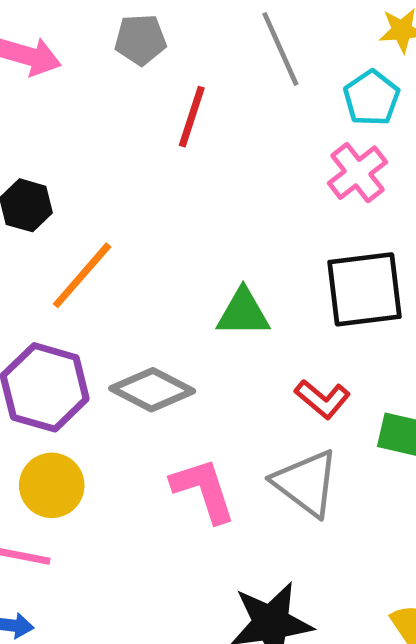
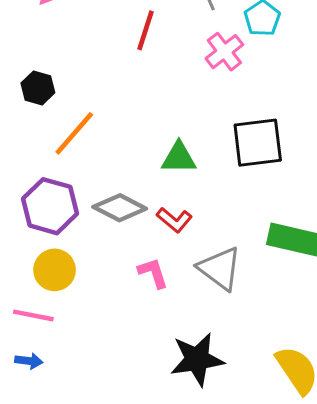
pink cross: (357, 173) -> (224, 52), moved
red L-shape: (322, 399) -> (174, 220), moved
pink L-shape: (203, 490) -> (153, 273), size x0.7

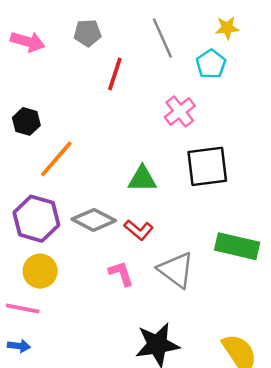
pink cross: (224, 52) -> (180, 111), moved

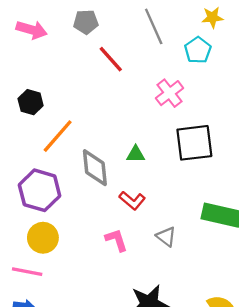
red line: (115, 74) -> (111, 59), turned -60
green triangle: (142, 179) -> (136, 154), size x0.7
gray diamond: (94, 220) -> (95, 168), moved, turned 57
gray triangle: (176, 270) -> (166, 237), size x0.6

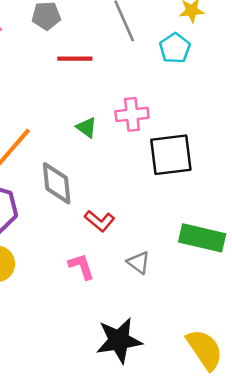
red line: (111, 59) -> (75, 59), turned -48
pink cross: (170, 93) -> (132, 114), moved, turned 32
green triangle: (136, 154) -> (87, 127), moved, turned 36

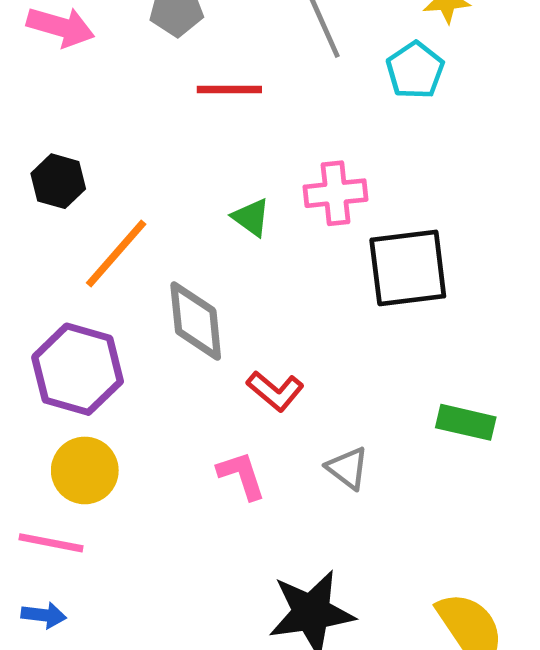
green rectangle: (202, 238) -> (466, 422), size x0.7

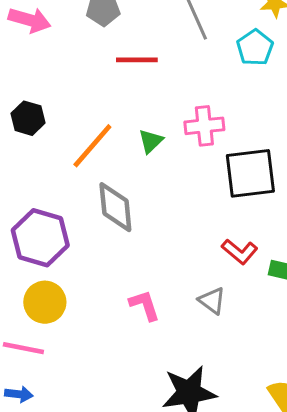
green triangle: (251, 217) -> (151, 141), turned 40
orange line: (116, 253) -> (92, 146), moved
red L-shape: (275, 391) -> (240, 252), moved

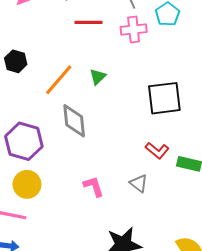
pink cross: (204, 126) -> (134, 30), moved

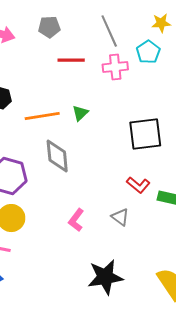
orange line: (59, 80) -> (42, 116), turned 40
pink L-shape: (94, 186) -> (76, 220), turned -125

